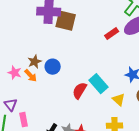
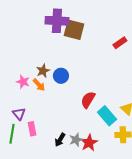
cyan rectangle: (99, 84) -> (107, 116), moved

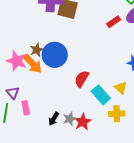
blue circle: (61, 76) -> (55, 55), size x1.6
pink star: (23, 82) -> (17, 61), size x1.5
orange arrow: (39, 85) -> (33, 64), size x1.5

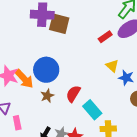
brown star: (37, 50) -> (47, 96), moved
yellow triangle: (121, 88) -> (112, 66), moved

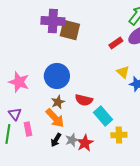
orange arrow: (24, 79) -> (55, 118), moved
red semicircle: (73, 94) -> (84, 100), turned -108

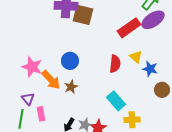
red rectangle: (116, 43) -> (129, 28), size x1.6
blue circle: (57, 76) -> (70, 61), size x0.7
red semicircle: (84, 100) -> (115, 64), moved, turned -96
orange arrow: (55, 118) -> (51, 80), moved

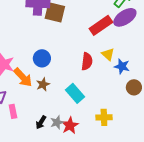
cyan rectangle: (116, 101) -> (75, 93), moved

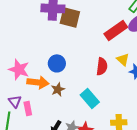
orange arrow: (23, 77) -> (38, 82), turned -40
pink rectangle: (13, 111) -> (28, 108), moved

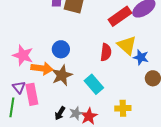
yellow triangle: (123, 59) -> (127, 45), size x1.5
brown star: (58, 89) -> (62, 75), size x1.5
pink rectangle: (28, 108) -> (32, 94), size x1.5

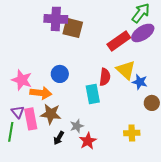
brown star: (62, 75) -> (51, 114), moved, turned 30
cyan rectangle: (94, 84) -> (93, 94), moved, turned 30
yellow cross: (123, 108) -> (132, 133), moved
gray star: (76, 113) -> (77, 126), moved

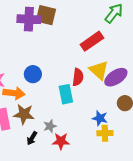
brown square: (73, 28) -> (46, 15), moved
purple ellipse: (143, 33) -> (116, 77), moved
blue star: (140, 82) -> (100, 118), moved
red star: (88, 141) -> (61, 141), turned 30

